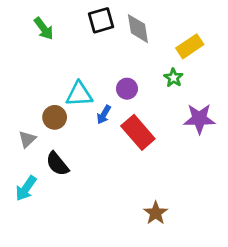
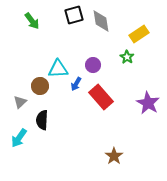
purple star: (199, 119) -> (148, 103), moved, turned 30
black semicircle: (57, 164) -> (42, 120), turned 42

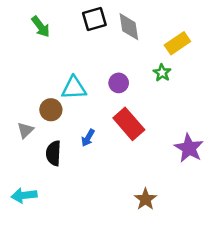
blue arrow: (76, 84) -> (88, 138), moved
purple star: (148, 103) -> (189, 148), moved
cyan arrow: (19, 138) -> (24, 195), moved, turned 48

